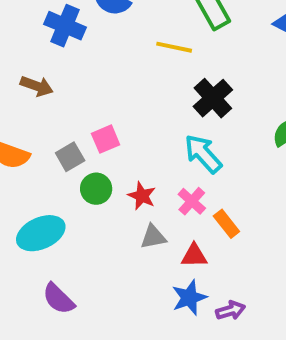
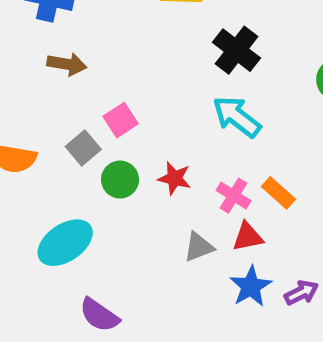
brown arrow: (37, 86) -> (67, 64), moved
pink cross: (192, 201) -> (234, 196), moved
gray triangle: (153, 237) -> (199, 247), moved

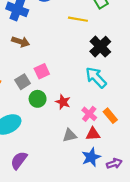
purple semicircle: (99, 315) -> (19, 160), turned 84

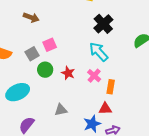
pink cross: (89, 114) -> (94, 76), moved
orange rectangle: (110, 116) -> (111, 87), turned 48
red triangle: (93, 134) -> (105, 109), moved
gray triangle: (70, 135) -> (61, 110), moved

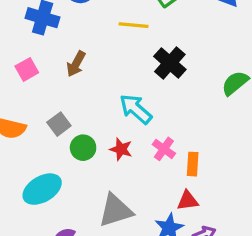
brown arrow: (31, 17) -> (76, 64), moved, turned 105
pink square: (50, 45) -> (27, 69), moved
cyan arrow: (99, 52) -> (136, 109), moved
gray triangle: (61, 110) -> (116, 210), size x1.6

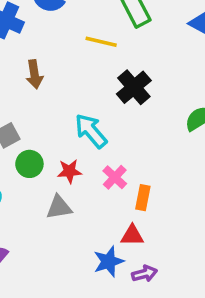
brown arrow: (76, 64) -> (34, 74), turned -45
red star: (121, 149) -> (69, 171), turned -30
gray triangle: (116, 210) -> (59, 207), moved, size x0.7

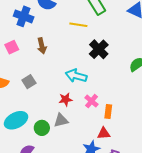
cyan arrow: (91, 131) -> (76, 76), turned -30
green circle: (29, 164) -> (42, 128), moved

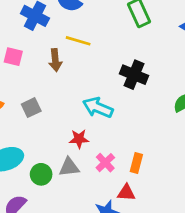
yellow line: (78, 25) -> (78, 41), moved
pink square: (12, 47) -> (13, 57), turned 32
black cross: (99, 49) -> (134, 75), turned -30
pink cross: (91, 101) -> (105, 163), moved

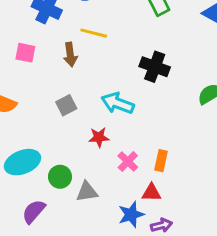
gray square: (31, 108) -> (66, 105), moved
gray triangle: (69, 167) -> (87, 192), moved

